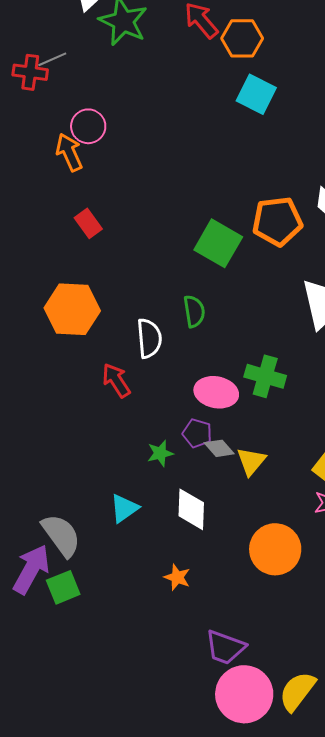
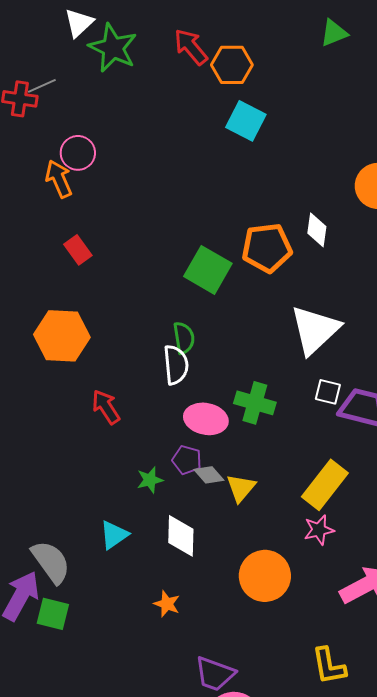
white semicircle: (149, 338) -> (176, 365), moved
green square: (63, 587) -> (53, 614), turned 36

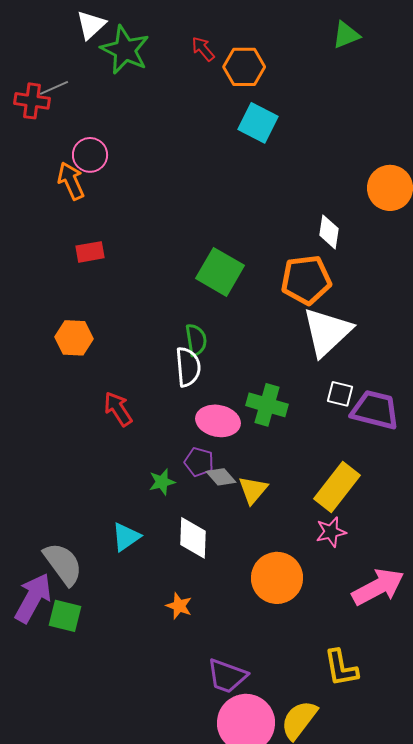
red arrow: (191, 47) -> (203, 49), size x0.7
orange pentagon: (267, 248) -> (306, 280), moved
red rectangle: (78, 250) -> (90, 252), turned -64
orange hexagon: (62, 336) -> (74, 338), size x0.7

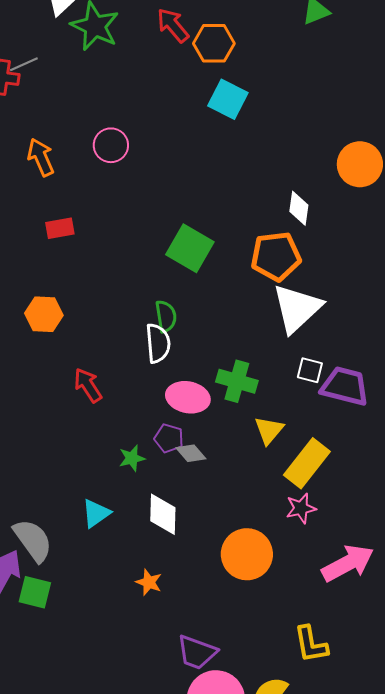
red arrow: (203, 49) -> (173, 25), size x1.4
pink circle: (90, 155) -> (111, 145), moved
yellow triangle: (253, 490) -> (269, 430), moved

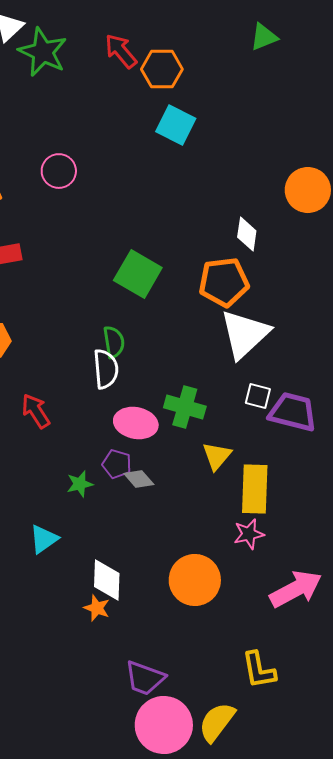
yellow rectangle: (307, 463) -> (255, 489), turned -36
white diamond: (163, 514) -> (107, 580), moved

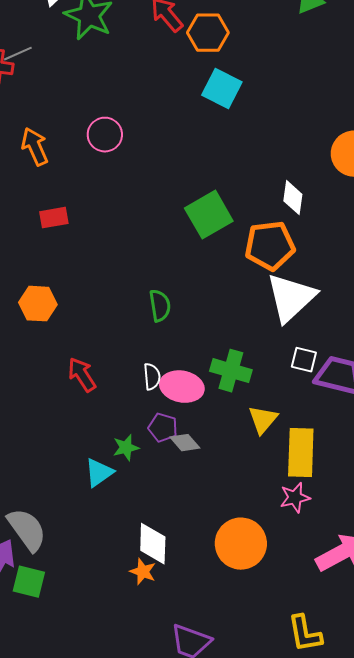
green square: (138, 274) -> (209, 215), moved, turned 30
white semicircle: (106, 369) -> (152, 377), moved, size x0.7
cyan triangle: (44, 539) -> (99, 473), moved

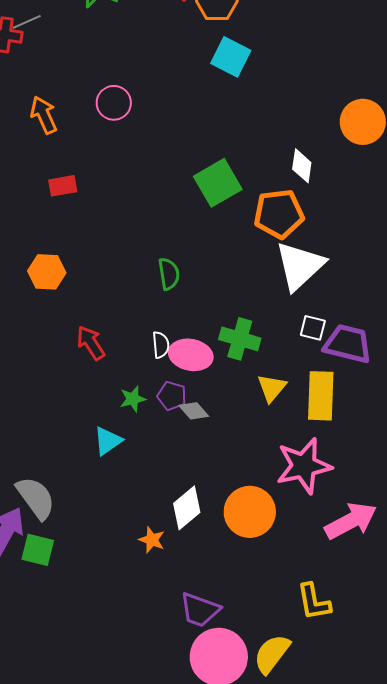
green star: (126, 448) -> (133, 399), moved
yellow rectangle: (301, 453) -> (321, 396), moved
pink star: (295, 498) -> (304, 466), size x1.8
white diamond: (153, 544) -> (187, 508), moved, turned 48

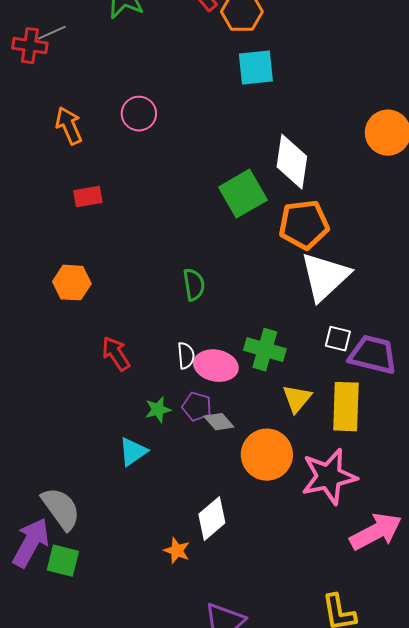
cyan square: (231, 57) -> (256, 68), turned -33
white diamond: (302, 166) -> (292, 162), moved, size x1.6
orange circle: (250, 512) -> (267, 455), moved

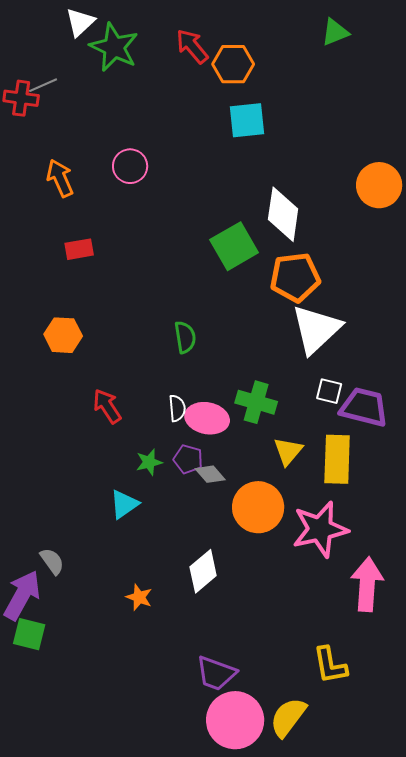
gray semicircle: (61, 509) -> (52, 561), size x0.6
pink arrow: (376, 532) -> (367, 584), turned -58
orange star: (177, 551) -> (139, 597), moved
green square: (63, 561) -> (29, 634), moved

